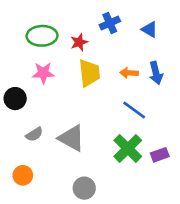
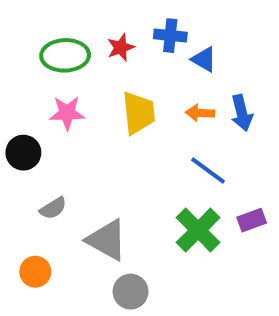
blue cross: (110, 23) -> (170, 36), turned 30
blue triangle: (150, 29) -> (204, 59), moved
red star: (79, 42) -> (121, 47), moved
gray triangle: (71, 138) -> (107, 240), moved
purple rectangle: (160, 155) -> (252, 220), moved

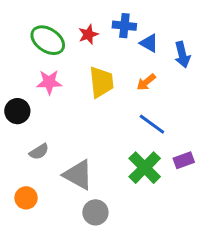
green ellipse: (65, 55) -> (48, 40), turned 36
orange arrow: (200, 113) -> (146, 82), turned -42
blue arrow: (242, 113) -> (182, 55), moved

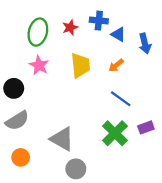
green ellipse: (48, 40) -> (38, 32), turned 70
pink star: (49, 82) -> (39, 65), turned 30
gray semicircle: (39, 152) -> (17, 121), moved, size x1.5

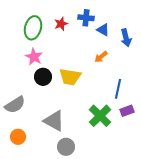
yellow trapezoid: (80, 65) -> (70, 77), moved, turned 105
black circle: (14, 88) -> (43, 77), moved
blue line: (121, 99) -> (118, 89), moved, turned 66

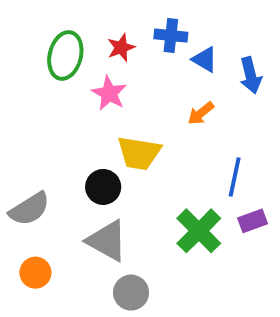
pink star: (34, 57) -> (109, 93), moved
black circle: (43, 77) -> (103, 187), moved

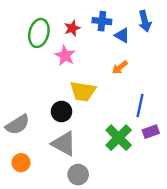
blue arrow: (251, 75) -> (145, 21), moved

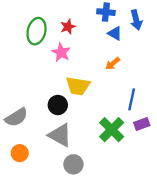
blue cross: (102, 21) -> (106, 12), moved

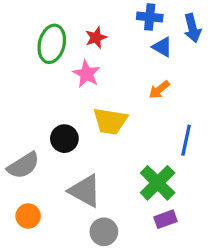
black circle: (58, 105) -> (64, 139), moved
purple rectangle: (142, 124) -> (165, 219), moved

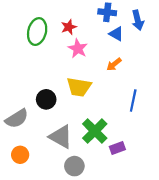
pink star: (87, 74) -> (78, 48), moved
green cross: (158, 183) -> (95, 131), moved
purple rectangle: (165, 219) -> (117, 148), moved

